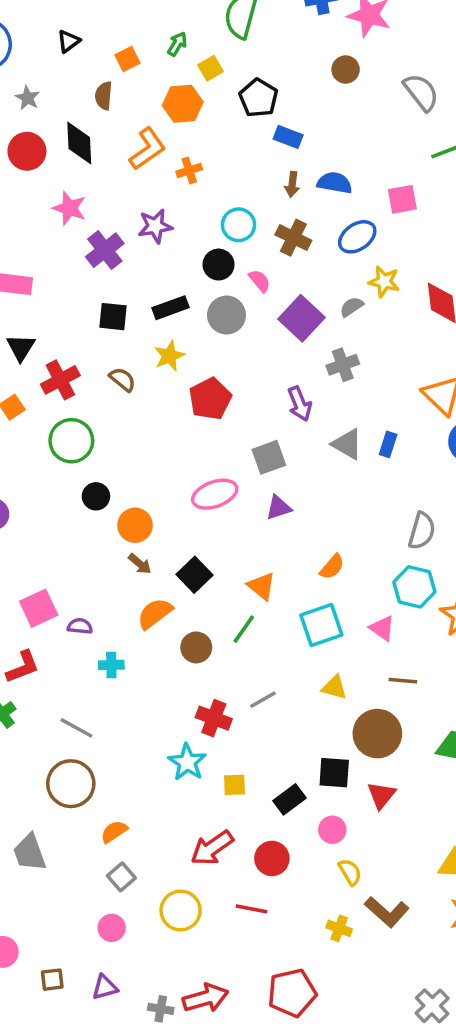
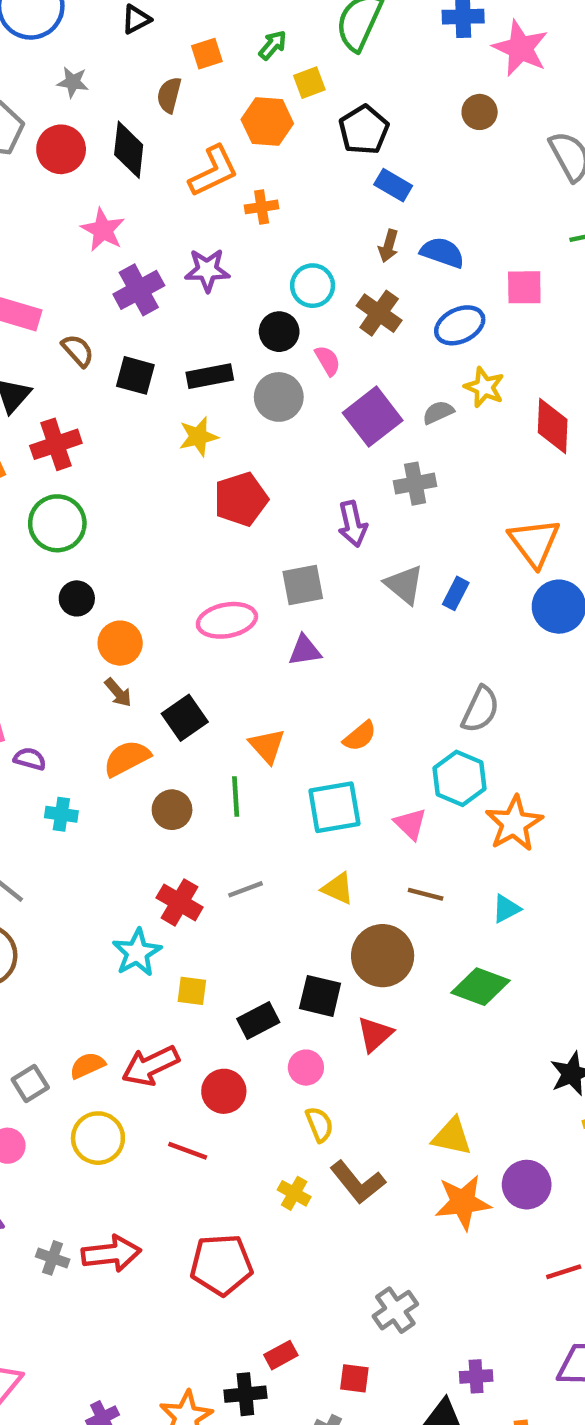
gray star: (28, 98) -> (73, 82), turned -30
brown semicircle: (122, 379) -> (78, 351), moved
green line: (244, 629) -> (236, 796), turned -48
orange semicircle: (114, 832) -> (87, 1066), moved

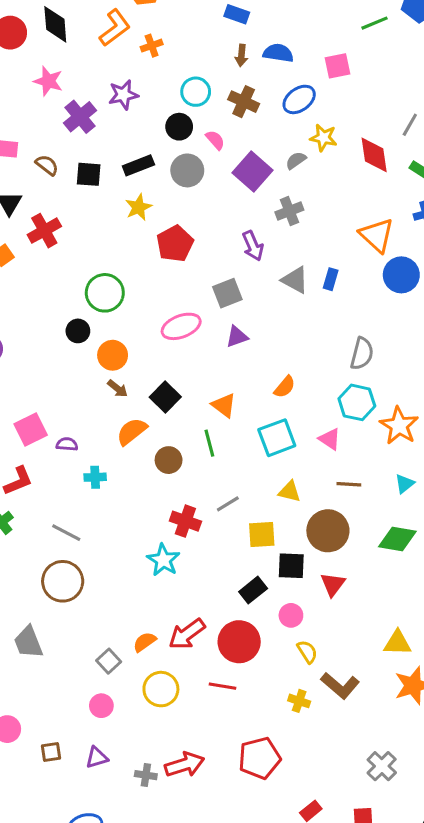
green circle: (57, 523) -> (105, 293), moved
yellow square: (192, 991) -> (262, 534), moved, size x1.4
red circle: (224, 1091) -> (239, 642), size x1.4

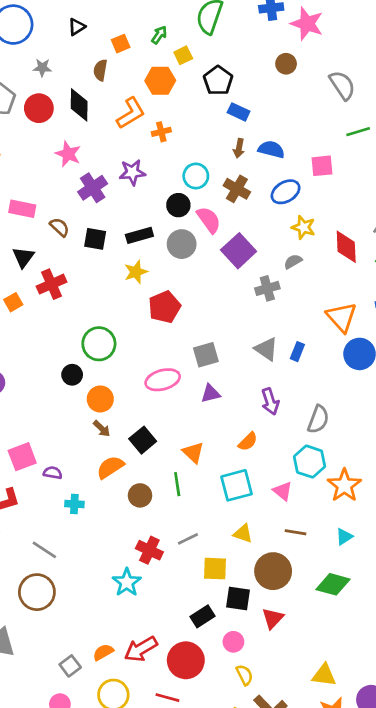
pink semicircle: (215, 140) -> (209, 220), size x1.5
gray semicircle: (296, 160) -> (293, 262), moved
purple arrow: (253, 246) -> (270, 401), moved

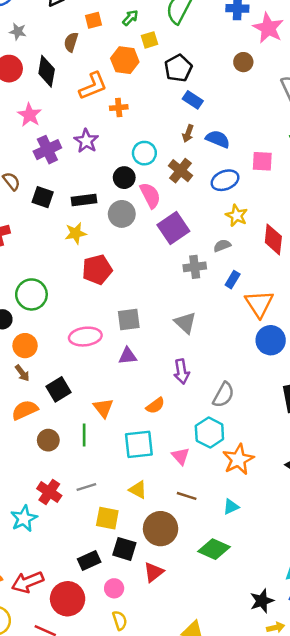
purple star: (132, 172) -> (86, 141), turned 30
blue rectangle: (297, 352) -> (233, 280), moved

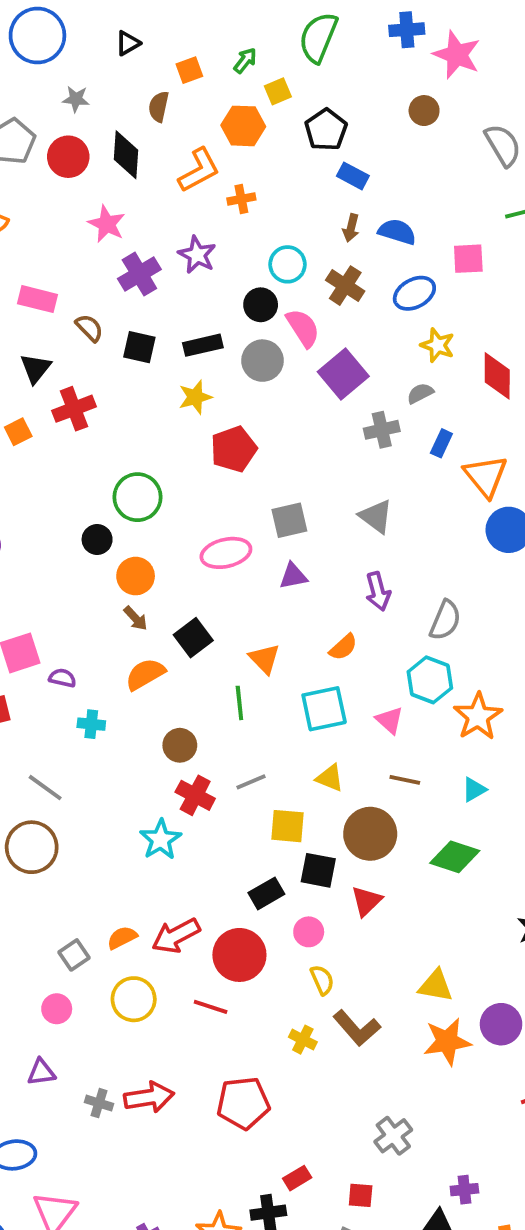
brown circle: (48, 440) -> (180, 745), moved

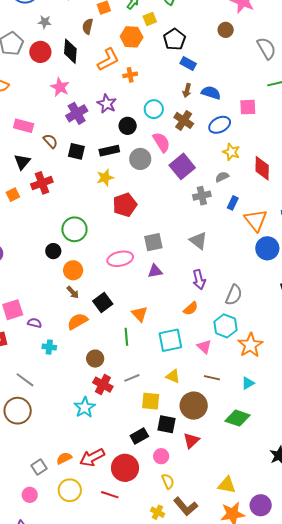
black circle: (261, 305) -> (128, 126), moved
orange semicircle: (343, 647) -> (191, 309), moved

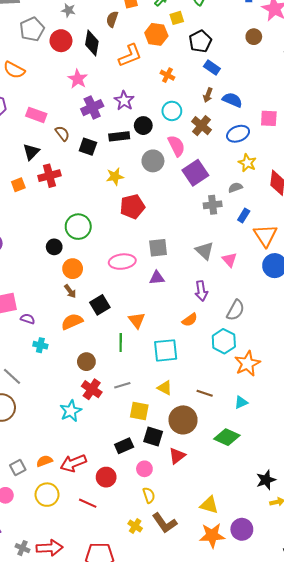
orange cross: (130, 75) -> (167, 75), moved, turned 32
black rectangle: (109, 151) -> (119, 136), moved
pink triangle: (204, 347) -> (230, 260), moved
red circle: (125, 468) -> (106, 477), size x0.7

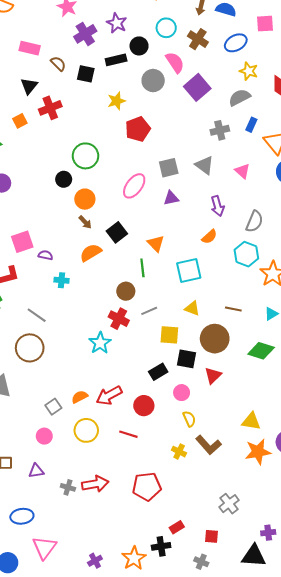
gray semicircle: (235, 188) -> (239, 97), size x1.5
gray cross: (213, 205) -> (220, 130), moved
gray triangle: (205, 251) -> (204, 165), moved
pink ellipse: (122, 262) -> (134, 186), turned -40
brown circle: (86, 362) -> (126, 291), moved

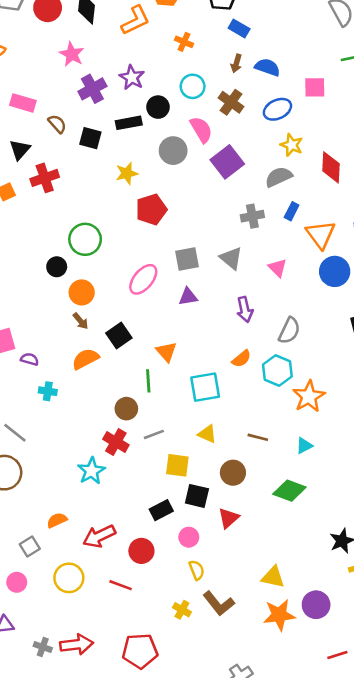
orange semicircle: (209, 237) -> (241, 359), moved
brown circle: (215, 339) -> (233, 473), size x0.7
orange semicircle: (80, 397) -> (57, 520), moved

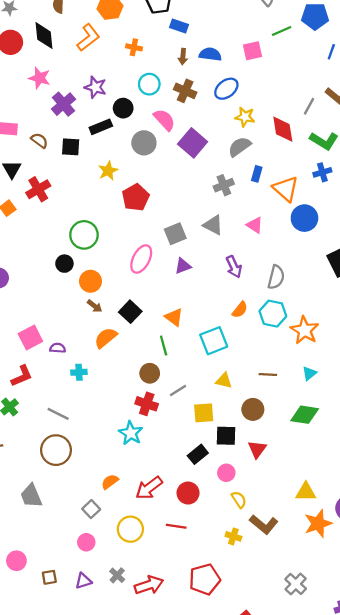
pink square: (315, 87) -> (252, 51), moved
gray cross: (43, 647) -> (117, 575), moved, turned 35

